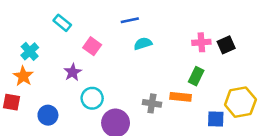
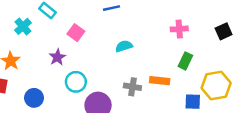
cyan semicircle: (143, 44) -> (124, 46), moved
black square: (226, 45) -> (224, 31), moved
cyan cross: (30, 51) -> (23, 26), moved
green rectangle: (196, 76) -> (185, 61), moved

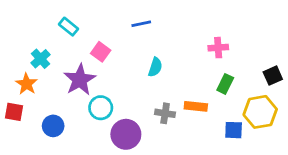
cyan cross: (23, 26) -> (41, 59), moved
black square: (224, 31) -> (273, 76), moved
cyan semicircle: (124, 46) -> (155, 67), turned 126
purple star: (57, 57) -> (80, 80), size x1.6

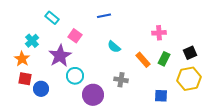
cyan semicircle: (155, 67) -> (114, 47), turned 112
black square: (273, 76) -> (190, 53), moved
orange rectangle: (196, 106) -> (143, 60), moved, turned 42
red square: (14, 112) -> (25, 79), moved
blue square: (234, 130) -> (161, 96), moved

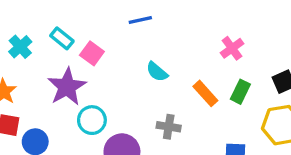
cyan rectangle: (52, 18) -> (62, 38), moved
pink cross: (159, 33) -> (232, 48), turned -32
cyan cross: (32, 41) -> (20, 47), moved

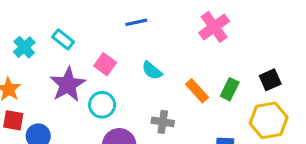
pink cross: (232, 48) -> (214, 27), moved, size x1.4
pink square: (92, 53) -> (105, 64), moved
cyan circle: (92, 120) -> (102, 105), moved

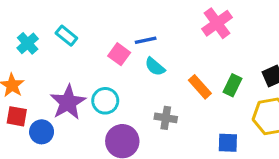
blue line: (136, 22) -> (146, 40), moved
pink square: (105, 64) -> (119, 54), moved
purple star: (68, 85) -> (68, 102), moved

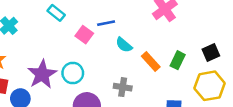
cyan rectangle: (66, 36) -> (56, 13), moved
cyan semicircle: (155, 67) -> (124, 45), moved

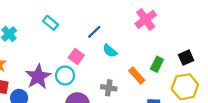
blue line: (106, 23) -> (94, 32), turned -32
pink square: (84, 35) -> (76, 56), moved
orange rectangle: (151, 61) -> (137, 75), moved

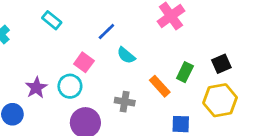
purple star: (38, 77) -> (36, 88), size x0.7

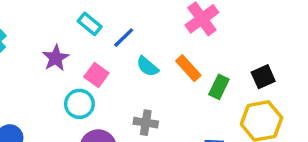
cyan rectangle: (52, 20) -> (90, 24), moved
orange rectangle: (160, 86) -> (188, 68), moved
purple star: (36, 88) -> (56, 58), moved

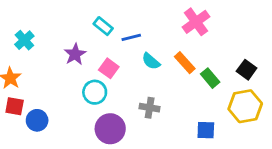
blue line: (124, 38) -> (131, 37), turned 30
black square: (263, 77) -> (247, 70), turned -30
green rectangle: (219, 87) -> (210, 78), turned -66

